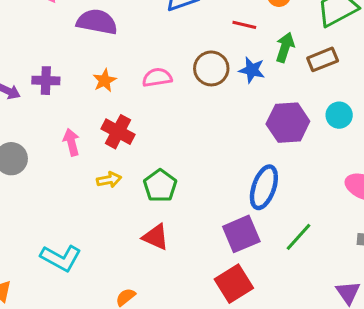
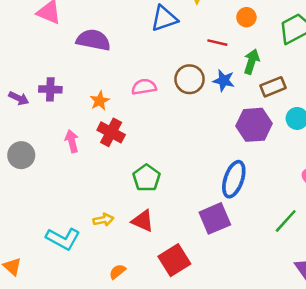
brown rectangle: (323, 59) -> (273, 87), moved
orange star: (104, 81) -> (100, 101), moved
yellow arrow: (109, 180) -> (103, 220), moved
green line: (298, 237) -> (286, 221), moved
red square: (234, 284) -> (174, 260), moved

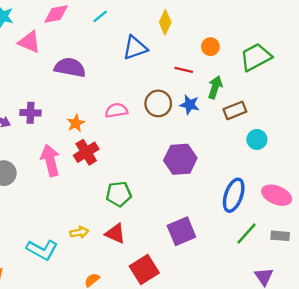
purple hexagon: (254, 125) -> (180, 159), moved
red cross: (111, 132) -> (86, 152), turned 30
pink arrow: (72, 141) -> (50, 160), size x1.5
green pentagon: (146, 178) -> (119, 194), turned 30
blue ellipse: (234, 179) -> (234, 195), moved

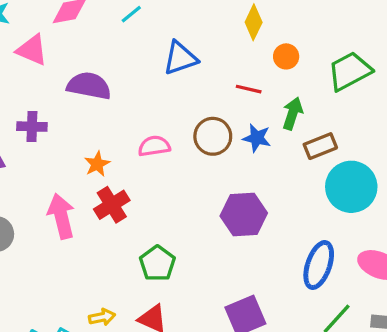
yellow diamond: (165, 22) -> (254, 22), moved
purple cross: (30, 113) -> (32, 127), moved
cyan circle: (257, 139) -> (351, 187), size x1.8
green pentagon: (119, 194) -> (157, 263), turned -30

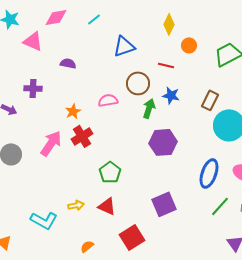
purple semicircle: (89, 86) -> (68, 63), size x0.6
green arrow: (293, 113) -> (149, 108), moved
brown circle: (213, 136) -> (138, 83), moved
brown rectangle: (320, 146) -> (210, 100), turned -42
pink arrow: (61, 216) -> (51, 143), turned 48

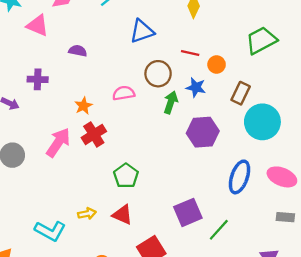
orange circle: (189, 45) -> (217, 65), moved
purple hexagon: (163, 142) -> (203, 132), moved
green line: (220, 206) -> (219, 230), moved

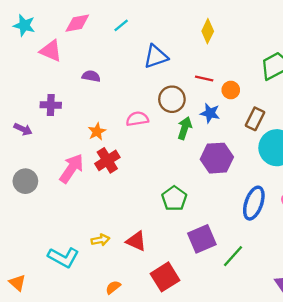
green pentagon: (126, 176) -> (174, 198), moved

